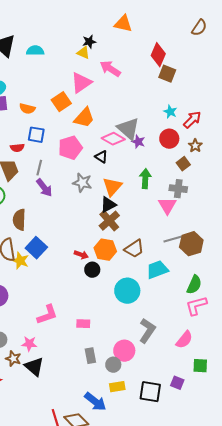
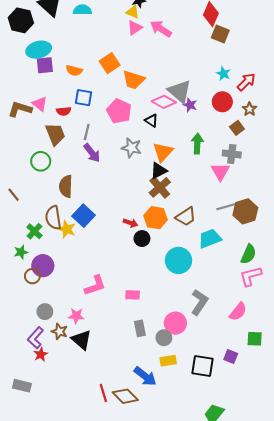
pink triangle: (81, 83) -> (135, 28), moved, size x0.7
orange trapezoid: (84, 118) -> (134, 80), turned 65
pink pentagon: (70, 148) -> (119, 111), turned -30

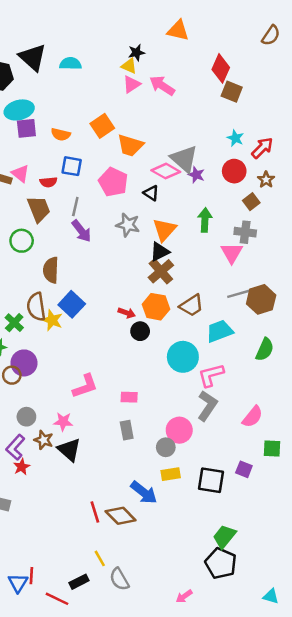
pink L-shape: (251, 276) -> (211, 375), moved
gray rectangle: (140, 328) -> (127, 430), moved

